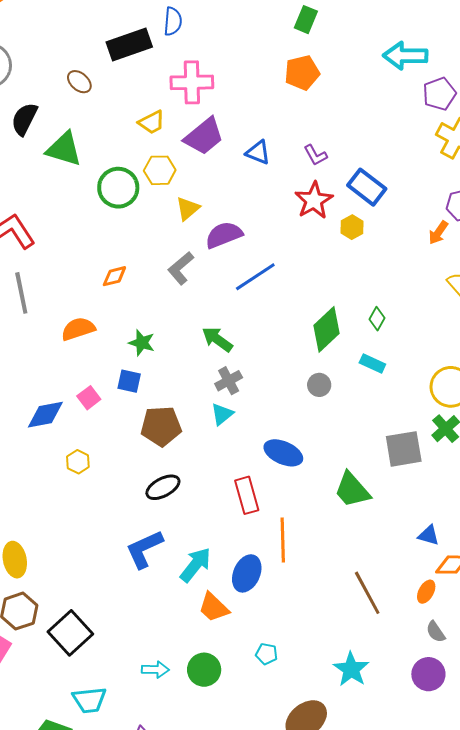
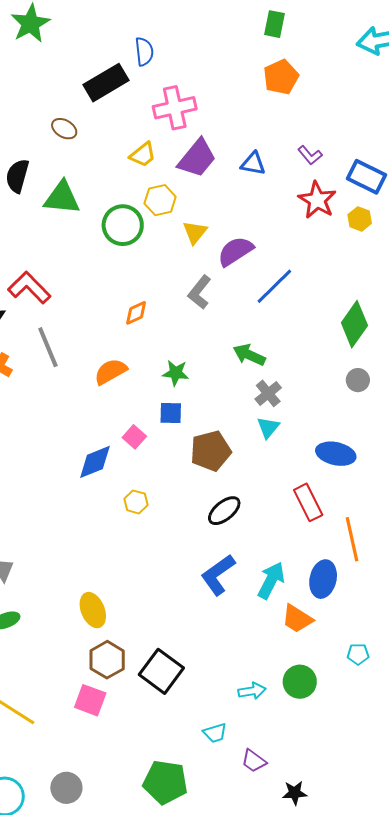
cyan trapezoid: (89, 700) -> (215, 733), moved, size x0.7

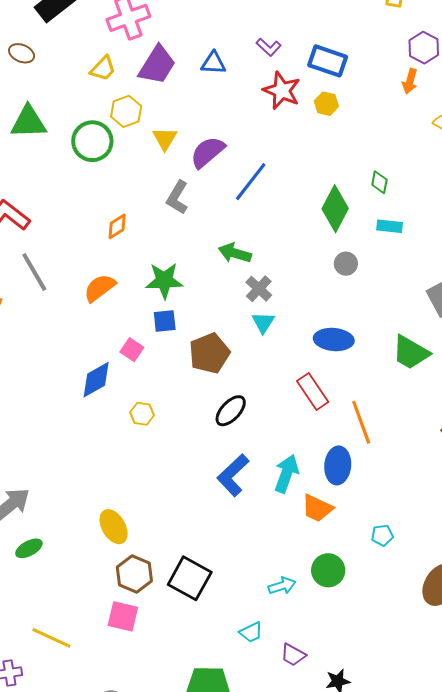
green star: (176, 373) -> (164, 281), size x1.4

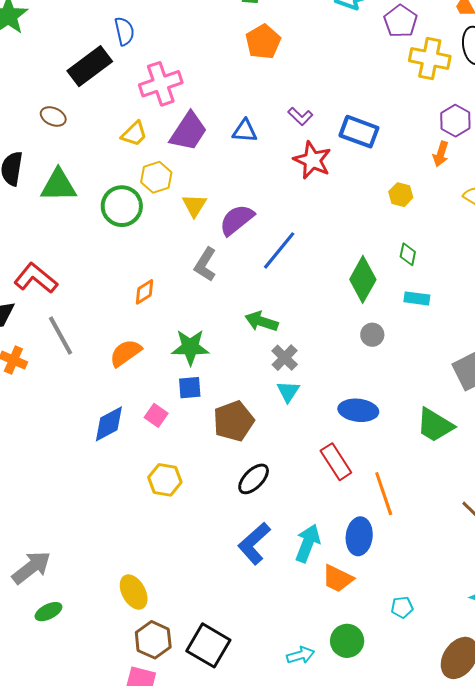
yellow hexagon: (326, 104) -> (401, 195), moved
blue diamond: (96, 380) -> (109, 424), moved
yellow hexagon: (142, 414) -> (165, 480), size x1.4

